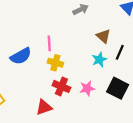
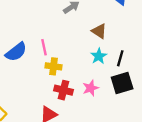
black line: (120, 52) -> (120, 58), moved
blue semicircle: (21, 56) -> (16, 52), moved
black square: (118, 88) -> (122, 83), turned -35

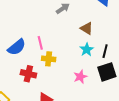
red cross: (63, 90) -> (28, 74), moved

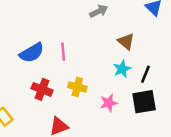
yellow cross: (49, 59) -> (77, 87), moved

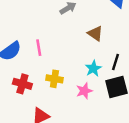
cyan star: (122, 69) -> (93, 68), moved

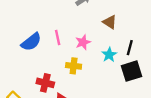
red cross: (22, 84) -> (45, 83), moved
pink star: (84, 91) -> (83, 42), moved

